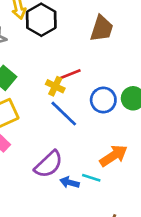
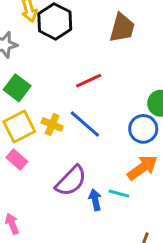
yellow cross: (55, 86) -> (52, 125), moved
blue circle: (103, 100) -> (143, 129), moved
blue arrow: (70, 182) -> (95, 200), turned 66

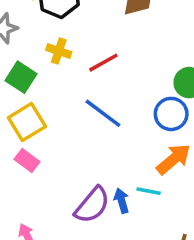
yellow cross: (52, 125) -> (59, 51), moved
purple semicircle: (71, 181) -> (92, 205), moved

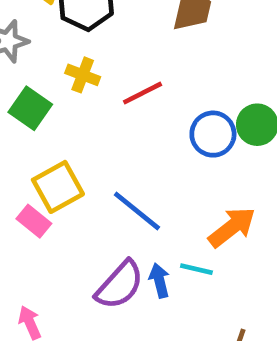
blue line: (103, 113) -> (137, 211), moved
blue circle: (171, 114) -> (213, 134), moved
yellow square: (27, 122) -> (58, 187), moved

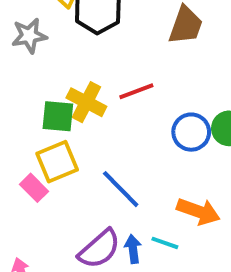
yellow cross: (83, 75) -> (86, 102), moved, size x1.4
green square: (30, 108) -> (58, 116), moved, turned -36
orange arrow: (232, 227) -> (198, 211), turned 51

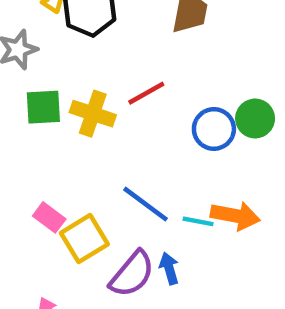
green square: (58, 116) -> (43, 107), moved
yellow square: (57, 162) -> (84, 239), moved
cyan line: (165, 243) -> (198, 221), moved

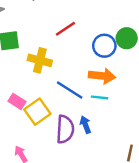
yellow cross: (93, 114) -> (40, 60), moved
orange arrow: (235, 216) -> (102, 76), moved
purple semicircle: (132, 274) -> (65, 129), turned -32

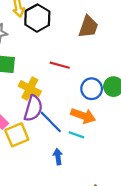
red line: (65, 29) -> (60, 65), turned 36
purple semicircle: (65, 129) -> (33, 108), moved

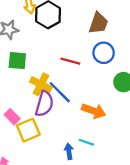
blue circle: (92, 89) -> (104, 53), moved
blue line: (51, 122) -> (60, 92), moved
cyan line: (76, 135) -> (86, 142), moved

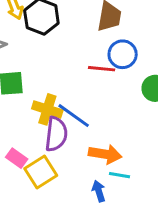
red line: (70, 61) -> (102, 69), moved
orange arrow: (94, 111) -> (105, 154), moved

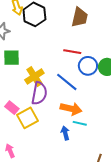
blue circle: (123, 54) -> (88, 66), moved
yellow cross: (47, 109) -> (34, 76), turned 36
blue line: (74, 116) -> (67, 82), moved

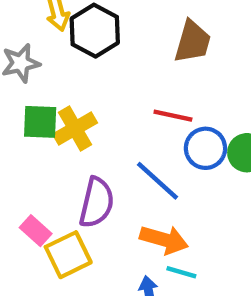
yellow cross: (34, 76) -> (75, 128), moved

